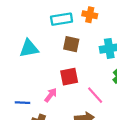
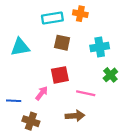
pink line: (95, 95) -> (86, 93), turned -36

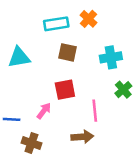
orange cross: (80, 14) -> (89, 19), turned 32
pink line: (86, 93) -> (95, 111), turned 72

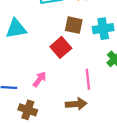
brown square: (67, 52) -> (74, 25), moved
red square: (65, 90) -> (61, 47), moved, turned -30

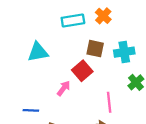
pink arrow: (40, 79) -> (64, 88), moved

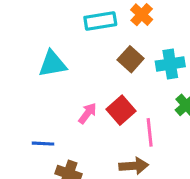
brown square: (95, 49) -> (131, 59), turned 30
red square: (82, 71) -> (121, 110), moved

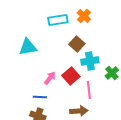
cyan cross: (170, 64) -> (90, 61), moved
blue line: (43, 144) -> (40, 97), moved

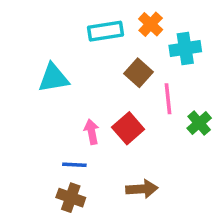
cyan cross: (90, 61) -> (185, 49), moved
pink arrow: (50, 78) -> (92, 132), turned -48
pink line: (89, 90) -> (168, 99), moved

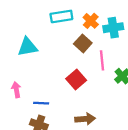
orange cross: (151, 24) -> (91, 21), moved
pink arrow: (92, 132) -> (16, 90), moved

